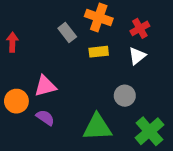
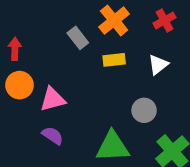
orange cross: (99, 17) -> (114, 20), turned 32
red cross: (140, 28) -> (165, 20), moved
orange circle: (16, 101) -> (20, 85), moved

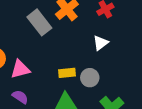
gray rectangle: (78, 38) -> (39, 22), size x1.5
yellow rectangle: (114, 60) -> (67, 73), moved

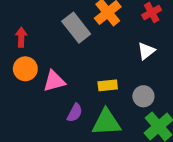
gray circle: (90, 78) -> (143, 96), moved
purple semicircle: (20, 97) -> (75, 113), moved, turned 84

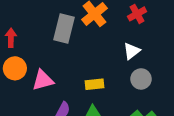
gray rectangle: (76, 28) -> (64, 29), turned 52
gray circle: (143, 96) -> (141, 79), moved

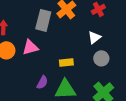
pink triangle: (43, 80) -> (30, 47), moved

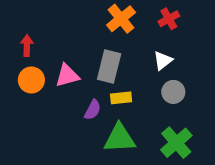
gray rectangle: (43, 20) -> (109, 67), moved
purple semicircle: (42, 82) -> (93, 110), moved

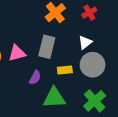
gray circle: (173, 92) -> (93, 65), size x1.5
yellow rectangle: (121, 98) -> (65, 70), moved

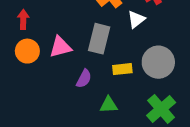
white triangle: (85, 42) -> (136, 19), moved
green triangle: (54, 98) -> (109, 105), size x0.6

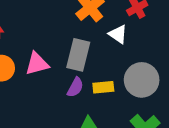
white triangle: (136, 19) -> (118, 34), turned -48
purple semicircle: (84, 79) -> (75, 87), moved

